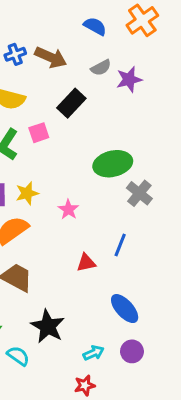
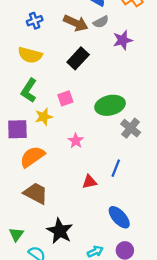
brown arrow: (51, 57) -> (76, 23), moved
gray semicircle: (101, 68) -> (101, 22), moved
pink square: (39, 133) -> (65, 98), moved
yellow star: (27, 193) -> (44, 117), moved

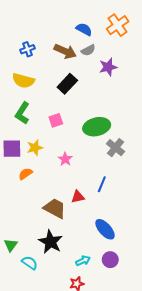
yellow star: (44, 117) -> (35, 148), moved
orange semicircle: (32, 157) -> (25, 174), size x0.6
brown trapezoid: (36, 193) -> (55, 208), moved

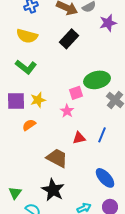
green L-shape: (22, 113) -> (26, 67), turned -85
pink square: (56, 120) -> (76, 93), moved
red triangle: (78, 197) -> (79, 138), moved

